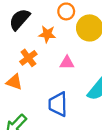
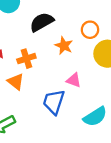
orange cross: (28, 58) -> (26, 59), moved
blue trapezoid: (58, 104) -> (54, 102), moved

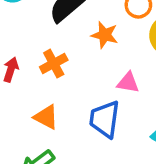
orange triangle: (16, 82) -> (46, 117), moved

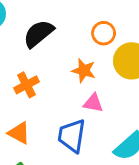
orange star: (105, 35) -> (84, 71), moved

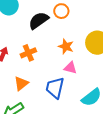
orange circle: (104, 33) -> (61, 11), moved
orange triangle: (19, 133) -> (21, 83), turned 49

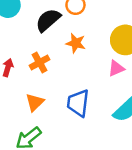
orange star: (66, 46) -> (76, 43), moved
pink triangle: (70, 68) -> (116, 68), moved, turned -32

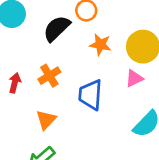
orange star: (76, 43) -> (100, 45), moved
blue trapezoid: (78, 103) -> (90, 95), moved

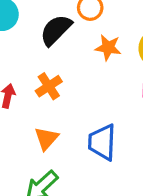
blue trapezoid: (90, 95) -> (102, 142), moved

